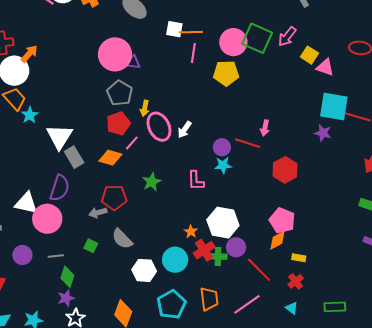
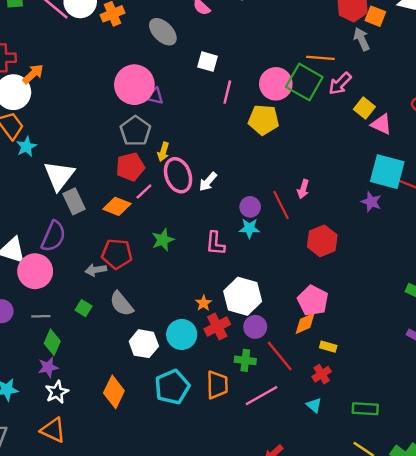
orange line: (191, 32) -> (320, 58), moved
red line: (248, 143) -> (281, 205), turned 40
green cross: (218, 256) -> (245, 360), moved

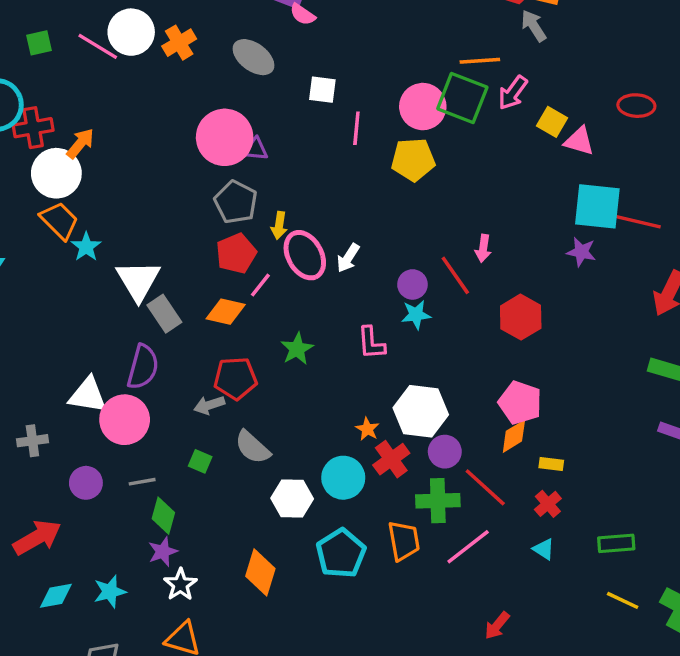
green cross: (245, 360) -> (438, 501), size x1.4

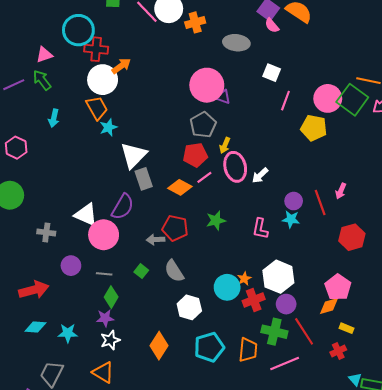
gray ellipse: (253, 57) -> (236, 43), turned -45
cyan circle: (343, 478) -> (227, 287), moved
cyan triangle: (544, 549) -> (355, 379), moved

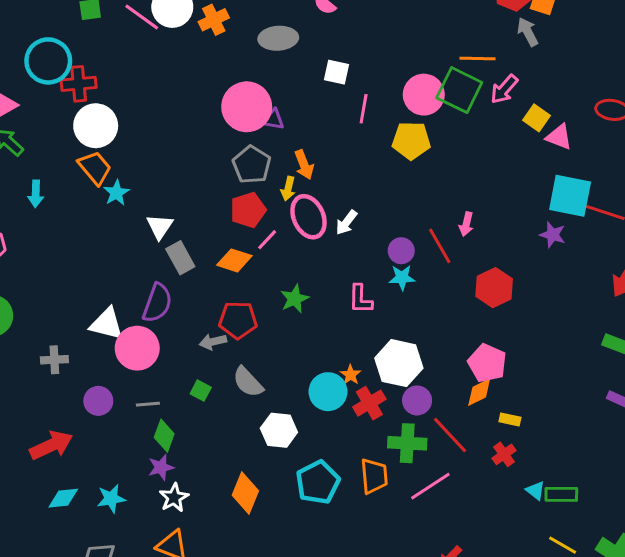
orange arrow: (121, 66) -> (304, 165), moved, turned 114
white triangle: (134, 155) -> (160, 226), size x0.7

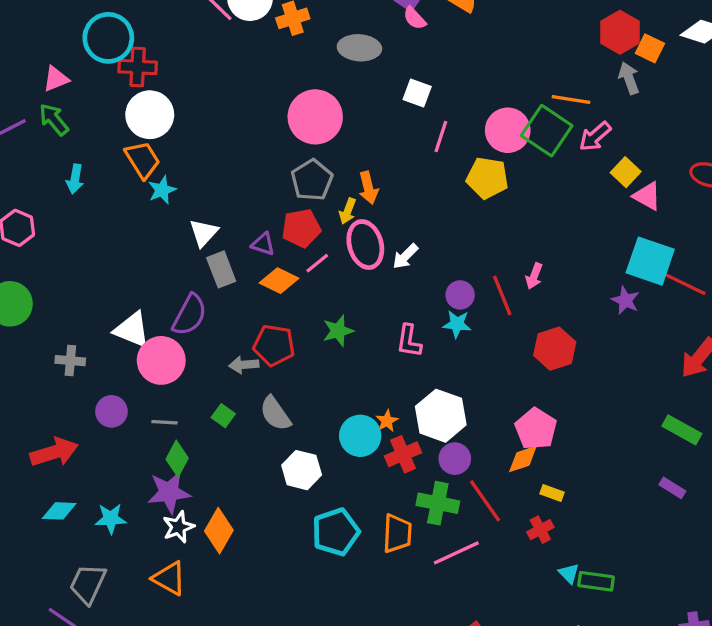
purple triangle: (273, 119) -> (263, 244), moved
purple star: (161, 467) -> (169, 492), size x1.5
orange diamond: (245, 493) -> (219, 531), moved

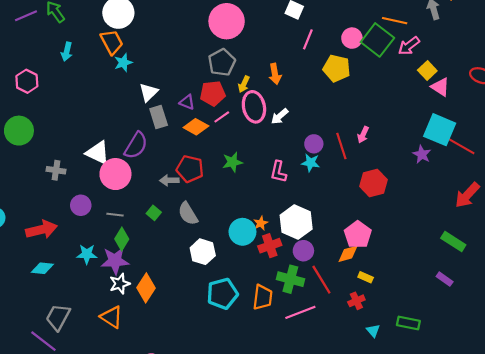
pink circle: (508, 130) -> (352, 38), size x0.7
orange arrow: (368, 188) -> (275, 74), moved
cyan star: (111, 518) -> (87, 254), moved
green rectangle: (596, 581) -> (408, 323), moved

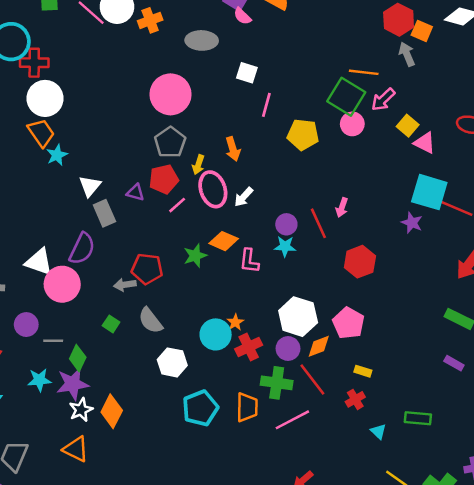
pink circle: (352, 38) -> (352, 124), moved
orange diamond: (196, 127) -> (224, 241), moved
gray line: (115, 215) -> (53, 341), moved
white hexagon: (296, 222) -> (298, 317), moved
orange diamond: (348, 254) -> (319, 346), moved

